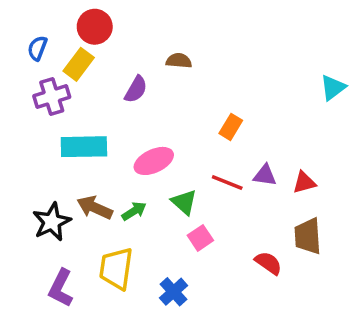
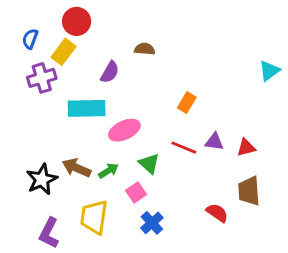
cyan rectangle: (84, 147) -> (87, 108), moved
pink square: (200, 238) -> (136, 192), moved
blue cross: (173, 292) -> (152, 223), moved

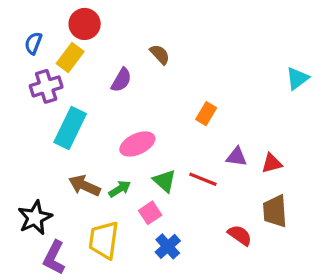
brown semicircle: (145, 49) -> (160, 54), turned 42
cyan rectangle: (87, 108) -> (70, 128), moved, turned -63
red line: (184, 148) -> (203, 179), moved
black star: (42, 179) -> (35, 218), moved

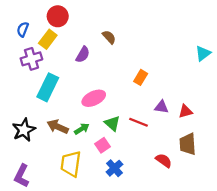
black star: (35, 218) -> (24, 130), moved
purple L-shape: (54, 258) -> (22, 176), moved

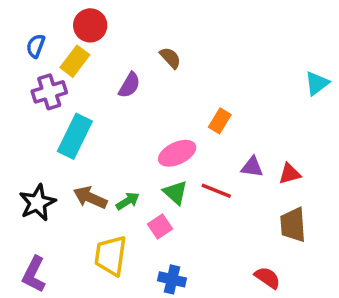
pink ellipse: (94, 98) -> (177, 153), moved
red semicircle: (164, 161) -> (267, 278), moved
blue cross: (114, 168) -> (172, 279), moved, turned -35

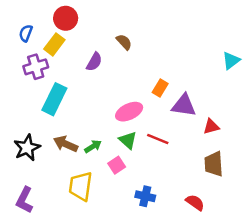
purple triangle: (252, 167) -> (184, 105), moved, size x1.5
blue cross: (172, 279) -> (145, 196), moved

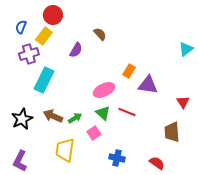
red triangle: (211, 127) -> (183, 102), moved, turned -48

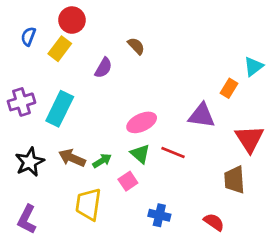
purple cross: (29, 54) -> (21, 102), moved
orange rectangle: (129, 71) -> (229, 88), moved
red triangle: (183, 102) -> (249, 139), size x1.6

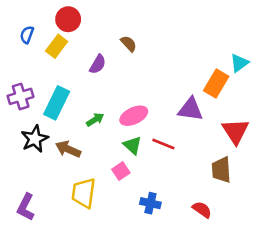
orange rectangle: (229, 88) -> (216, 84), size x1.5
green arrow: (102, 161) -> (95, 120), moved
black star: (30, 162) -> (35, 139), moved

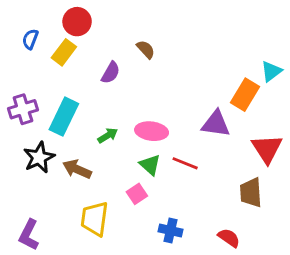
pink ellipse: (134, 116) -> (152, 131), turned 32

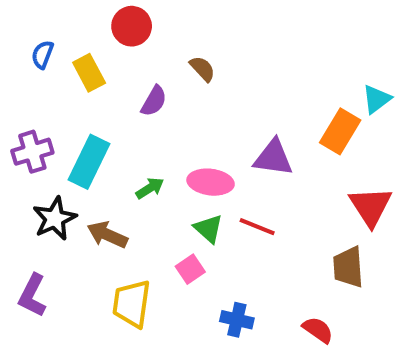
red circle: (77, 22) -> (132, 26), moved
yellow rectangle: (64, 52) -> (89, 73), turned -65
purple triangle: (216, 124) -> (273, 158), moved
purple L-shape: (29, 235) -> (32, 295), moved

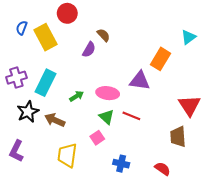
yellow rectangle: (89, 73) -> (45, 37), size x1.4
cyan triangle: (377, 99) -> (188, 37), moved
purple semicircle: (154, 101) -> (89, 50), moved
orange rectangle: (340, 131) -> (160, 59), moved

